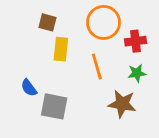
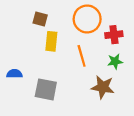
blue semicircle: (29, 88) -> (14, 74), moved, turned 128

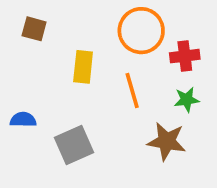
brown square: (40, 19) -> (34, 29), moved
gray square: (46, 89) -> (74, 145), turned -35

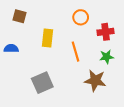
orange circle: (141, 31) -> (81, 17), size x0.6
blue semicircle: (23, 120) -> (11, 48), moved

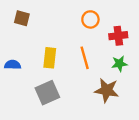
yellow rectangle: (47, 38) -> (50, 58), moved
blue semicircle: (11, 48) -> (13, 65), moved

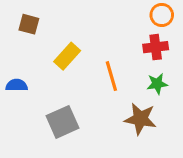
orange circle: (90, 19) -> (162, 15), moved
yellow rectangle: (50, 58) -> (67, 56), moved, turned 36

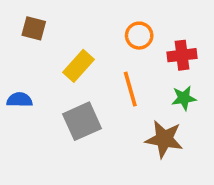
orange circle: (162, 15) -> (139, 36), moved
gray square: (62, 122) -> (82, 121), moved

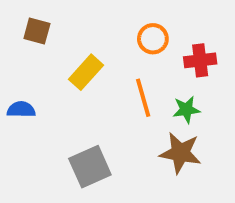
green star: (184, 98) -> (186, 110), moved
gray square: (82, 121) -> (90, 167), moved

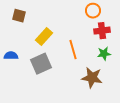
orange circle: (153, 39) -> (93, 11), moved
green star: (186, 110) -> (104, 54), moved
gray square: (90, 167) -> (41, 64), moved

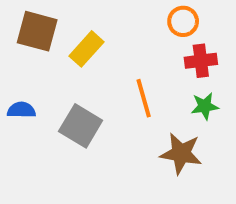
brown square: (19, 16) -> (37, 31), size x1.5
yellow rectangle: (44, 37) -> (86, 49), moved
gray square: (41, 64) -> (81, 126), turned -35

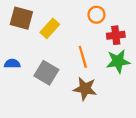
orange circle: (183, 21) -> (96, 15), moved
green star: (205, 106) -> (118, 61), size x1.5
brown star: (181, 153) -> (85, 89), moved

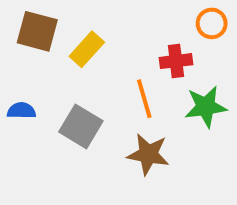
orange circle: (96, 15) -> (212, 23), moved
red cross: (116, 35) -> (176, 61), moved

